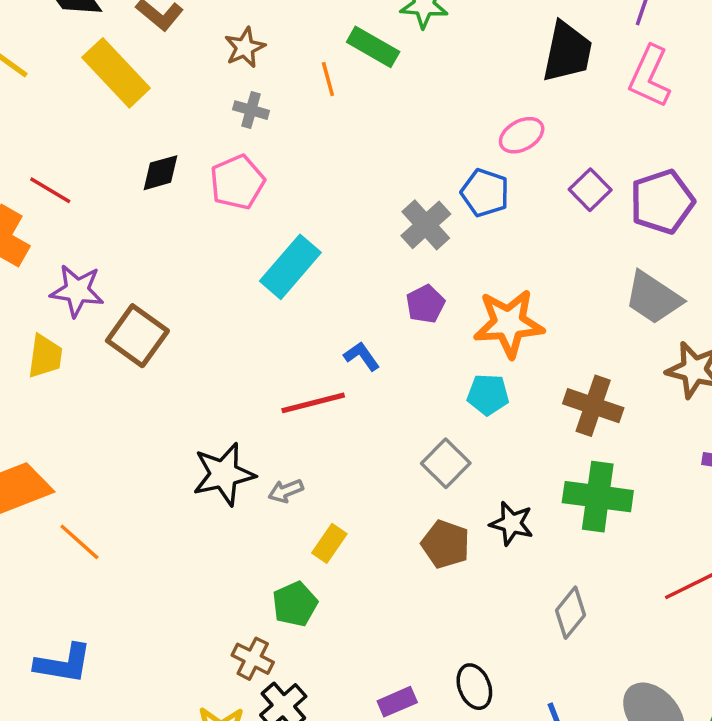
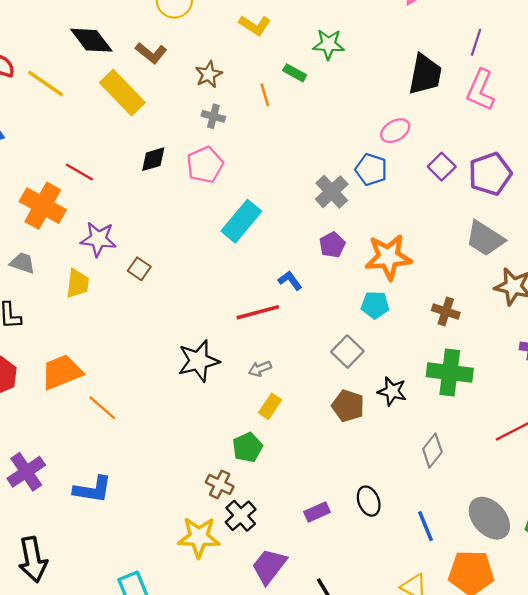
green rectangle: (373, 47) -> (295, 73), size x0.7
brown square: (137, 336) -> (139, 269), size x0.6
brown cross: (593, 406) -> (446, 312), size x0.7
gray arrow: (286, 491) -> (260, 369), moved

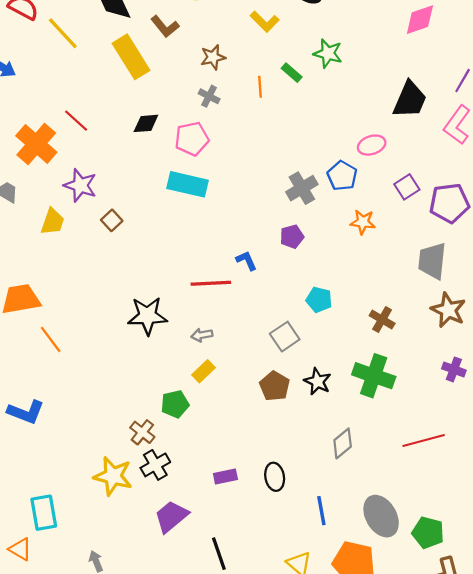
cyan rectangle: (241, 221) -> (187, 184), moved, turned 51
gray trapezoid: (485, 238) -> (432, 261), turned 51
orange star: (388, 257) -> (363, 222), moved, size x0.6

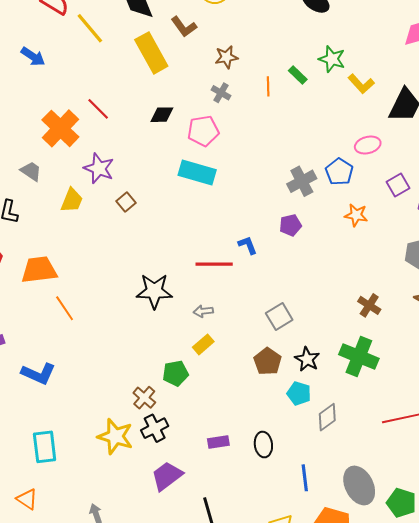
yellow L-shape: (265, 22) -> (361, 84), moved
cyan pentagon: (319, 300) -> (299, 393), moved
cyan rectangle: (44, 513) -> (45, 447), moved

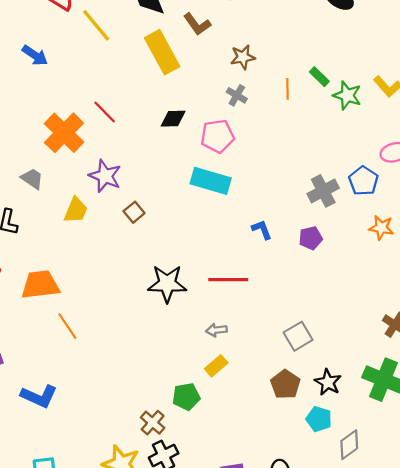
green star: (332, 59) -> (347, 95), moved
blue L-shape: (248, 245) -> (262, 230), moved
black star: (154, 291) -> (167, 284), moved

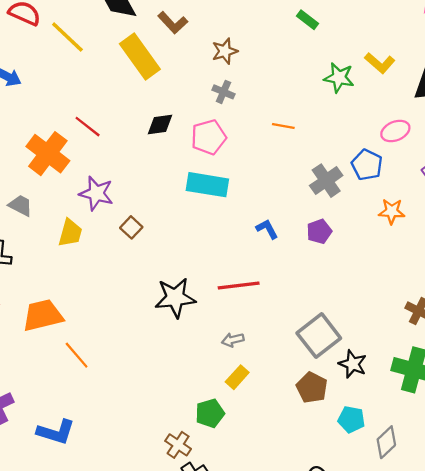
green rectangle: (319, 77) -> (307, 20), moved
orange line: (287, 89) -> (283, 126), moved, turned -72
gray square: (298, 336) -> (319, 336), size x1.4
black star: (328, 382) -> (353, 364), moved

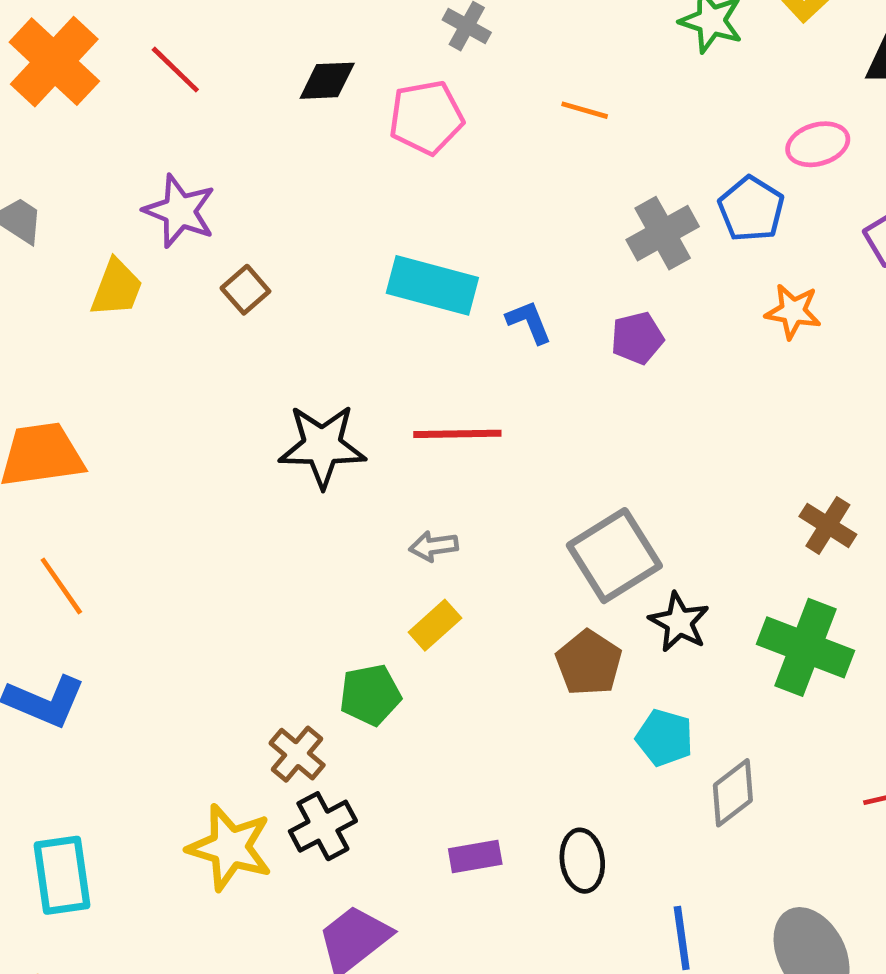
orange cross: (48, 154) -> (54, 62), moved
cyan rectangle: (207, 185) -> (432, 285), moved
orange line: (77, 355) -> (61, 586), moved

